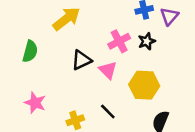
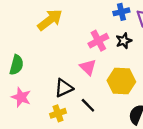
green semicircle: (30, 51) -> (16, 65), moved
black triangle: (82, 60) -> (64, 88), moved

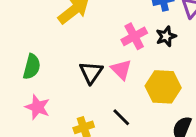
black triangle: (64, 88) -> (91, 72), moved, turned -30

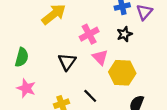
pink cross: (134, 36) -> (89, 34), moved
pink triangle: (121, 70) -> (100, 57), moved

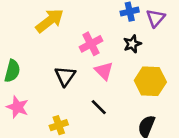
yellow hexagon: (122, 73) -> (150, 81), moved
black line: (90, 96) -> (99, 107), moved

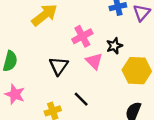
black star: (132, 44) -> (114, 46), moved
black line: (99, 107) -> (81, 99), moved

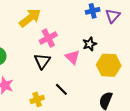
pink cross: (82, 36) -> (48, 38), moved

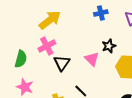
blue cross: (93, 11) -> (101, 13), moved
pink cross: (48, 38) -> (47, 46), moved

